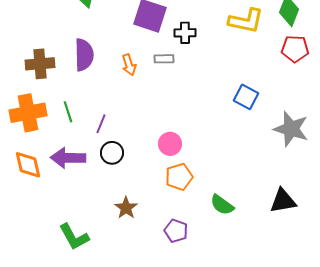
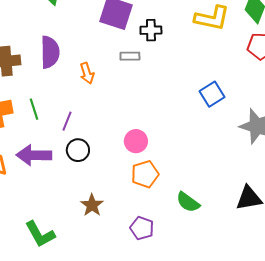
orange arrow: (129, 65) -> (87, 73), moved
blue square: (246, 97) -> (212, 94), turned 30

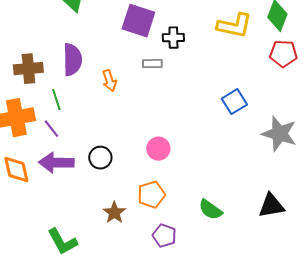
green line: (34, 109) -> (56, 100), moved
purple line: (67, 121) -> (51, 129), moved, turned -60
orange pentagon: (145, 174) -> (151, 195), moved

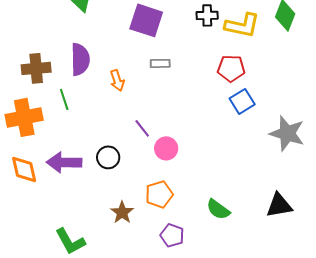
black cross: (173, 38) -> (207, 15), moved
red pentagon: (283, 54) -> (231, 68), moved
purple line: (51, 129) -> (142, 128), moved

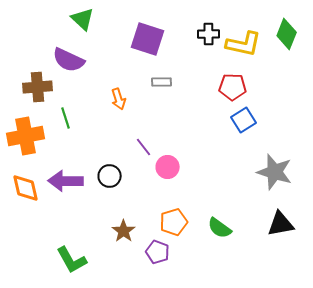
purple semicircle: (80, 59) -> (69, 60), moved, turned 116
gray star: (287, 133) -> (275, 172), moved
orange pentagon: (159, 194) -> (174, 222), moved
purple pentagon: (172, 235) -> (158, 252), moved

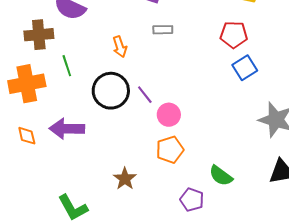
black circle: (110, 176) -> (111, 91), moved, size x1.6
orange diamond: (26, 188) -> (27, 136), size x0.7
orange pentagon: (174, 222) -> (170, 150), moved
purple pentagon: (158, 252) -> (192, 200), moved

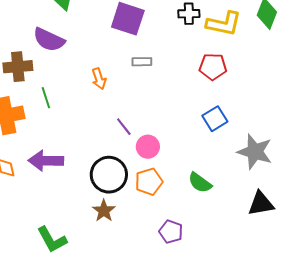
blue square: (245, 68) -> (215, 119), moved
black circle: (111, 91) -> (109, 175), moved
green semicircle: (221, 176) -> (200, 183), moved

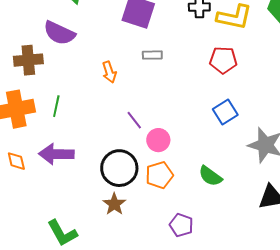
green line: (46, 98) -> (56, 106), moved, turned 30

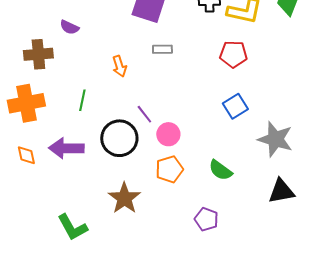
purple semicircle: (59, 33) -> (69, 27), size x0.6
green line: (56, 106) -> (82, 100), moved
black circle: (119, 168) -> (119, 138), moved
brown star: (114, 204) -> (124, 198), size x1.4
purple pentagon: (181, 225) -> (206, 219), moved

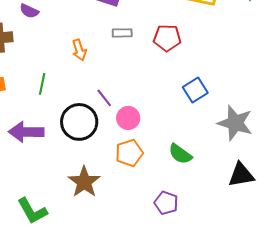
red pentagon: (233, 54) -> (167, 38), moved

